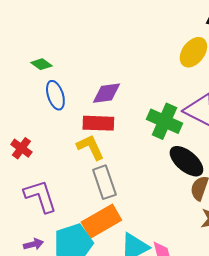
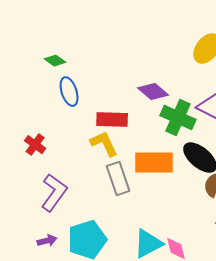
purple diamond: (106, 93) -> (153, 92), moved, turned 48
purple L-shape: (40, 196) -> (54, 193), turned 54
orange rectangle: (101, 221) -> (154, 163), moved, turned 30

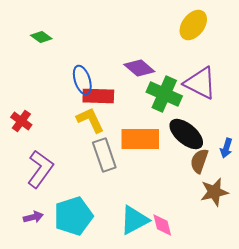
blue ellipse: (69, 92) -> (82, 80), moved

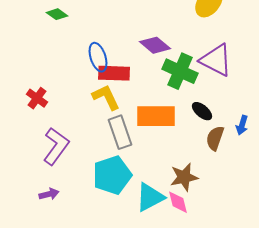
black ellipse: (186, 134) -> (202, 111), size x0.6
brown star: (214, 192) -> (184, 177), moved
cyan pentagon: (73, 216) -> (112, 175), moved

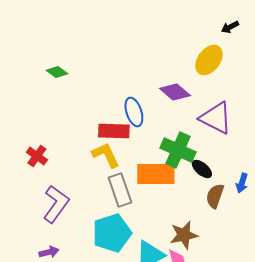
purple diamond: (155, 45) -> (175, 92), moved
blue ellipse: (98, 57) -> (134, 112), moved
green cross: (180, 71) -> (178, 150), moved

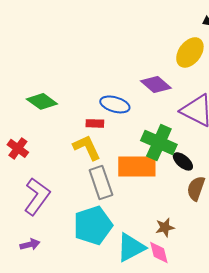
green diamond: (57, 72) -> (42, 101), moved, size x1.4
blue ellipse: (134, 112) -> (115, 104), turned -56
red rectangle: (114, 131) -> (95, 123), size x0.6
brown star: (184, 235) -> (165, 227), size x0.7

